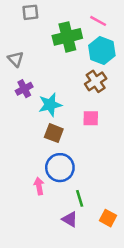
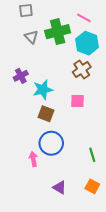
gray triangle: (16, 59) -> (31, 37), moved
green line: (80, 198) -> (92, 155), moved

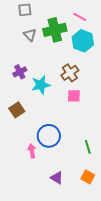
brown cross: (82, 70) -> (70, 73), moved
brown square: (46, 114) -> (17, 110), moved, turned 35

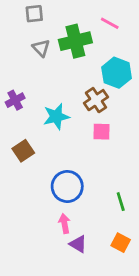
cyan hexagon: (83, 41) -> (117, 73), moved
purple cross: (20, 72) -> (15, 100), moved
pink arrow: (32, 151) -> (64, 224), moved

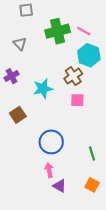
pink line: (110, 23) -> (84, 31), moved
gray triangle: (41, 48) -> (20, 44), moved

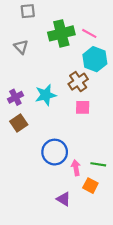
purple cross: (11, 76) -> (15, 97), moved
green line: (92, 153) -> (98, 164), turned -64
pink arrow: (49, 170) -> (76, 168), moved
orange square: (92, 185) -> (90, 186), moved

